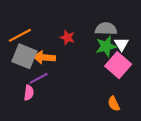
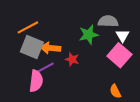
red star: (67, 38) -> (72, 59), moved
green star: (106, 46) -> (89, 35), moved
pink semicircle: (29, 93) -> (36, 81), size x1.5

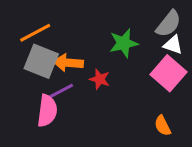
gray semicircle: (108, 21) -> (169, 24), moved, turned 126
white triangle: (123, 36) -> (173, 45), turned -40

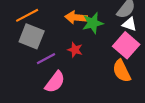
orange arrow: (68, 63) -> (76, 17), moved
pink semicircle: (47, 111) -> (55, 82), moved, turned 30
orange semicircle: (163, 126) -> (122, 71), moved, size x1.5

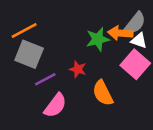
orange arrow: (76, 17) -> (120, 33), moved
orange semicircle: (122, 71) -> (103, 93), moved

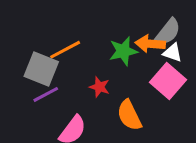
orange line: (24, 31) -> (65, 50), moved
purple line: (45, 79) -> (46, 94), moved

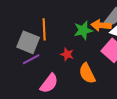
orange line: (65, 50) -> (44, 29), turned -65

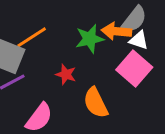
orange line: (44, 29) -> (32, 37), turned 60

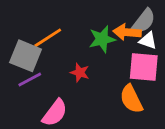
pink square: (134, 69) -> (144, 67), turned -36
orange semicircle: (96, 103) -> (131, 99), moved

